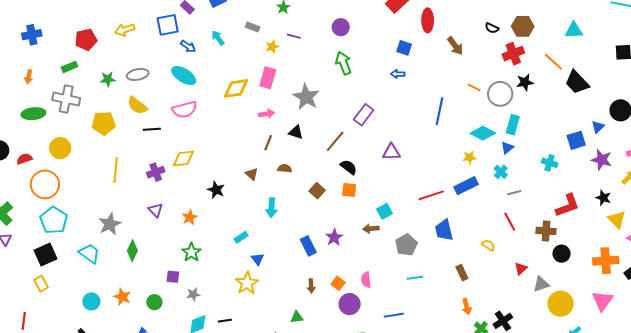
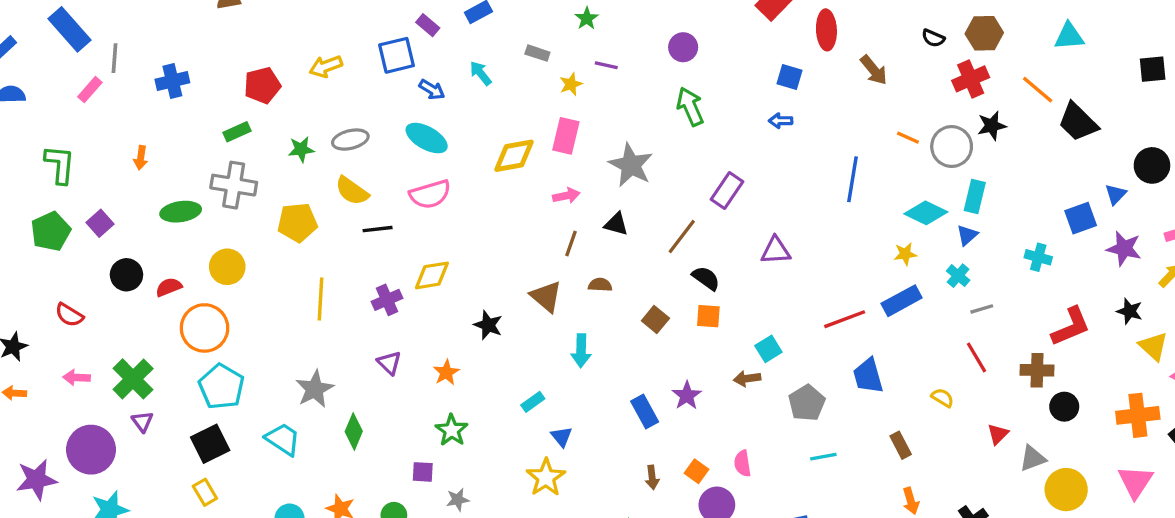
orange arrow: (29, 77) -> (141, 158), moved
brown triangle: (252, 174) -> (546, 297), size x1.5

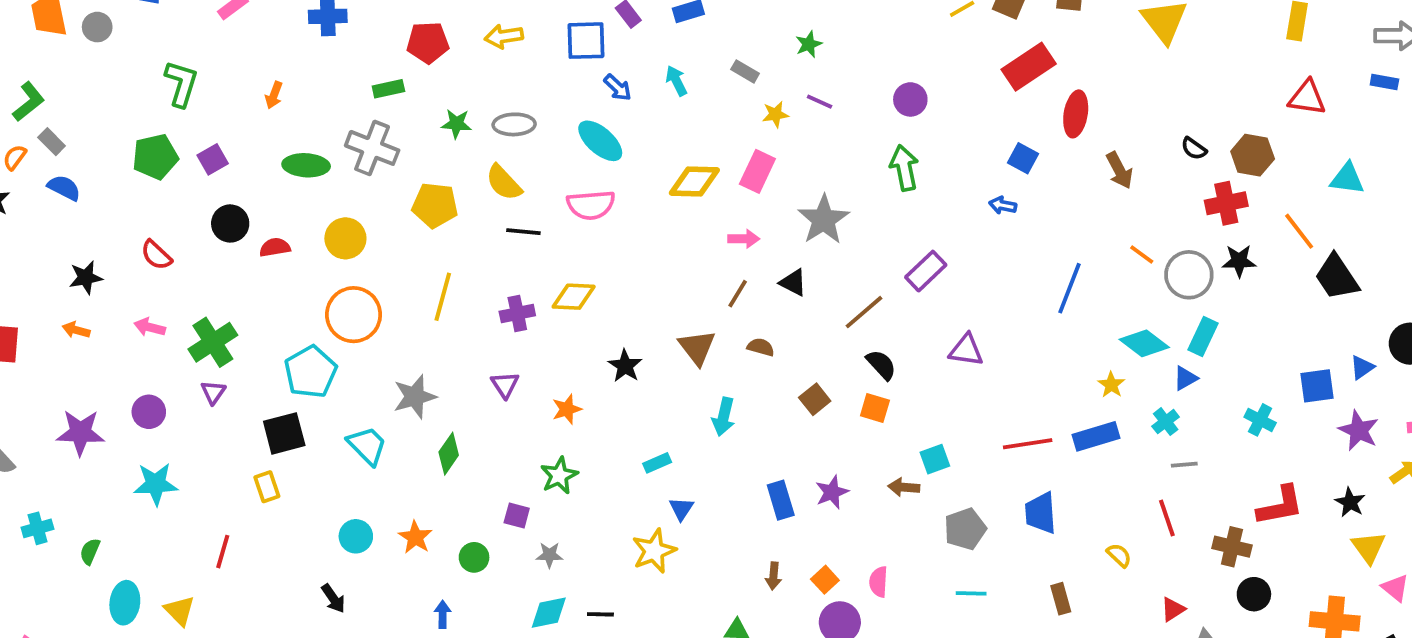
yellow star: (905, 254) -> (1111, 385), turned 30
orange circle: (205, 328) -> (354, 315), moved
purple circle: (91, 450) -> (149, 412), size x0.6

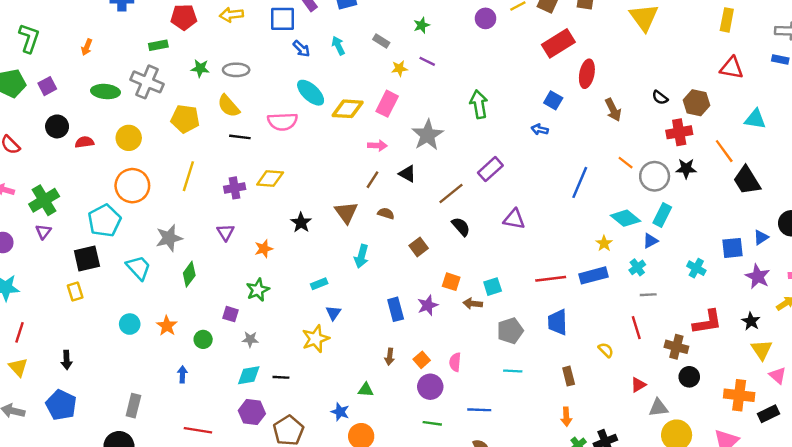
purple circle: (910, 99) -> (486, 18), moved
cyan ellipse: (600, 141) -> (311, 93), moved
orange square: (875, 408) -> (451, 282), moved
red line: (223, 552) -> (20, 332), moved
black arrow: (333, 598) -> (67, 360), moved, turned 30

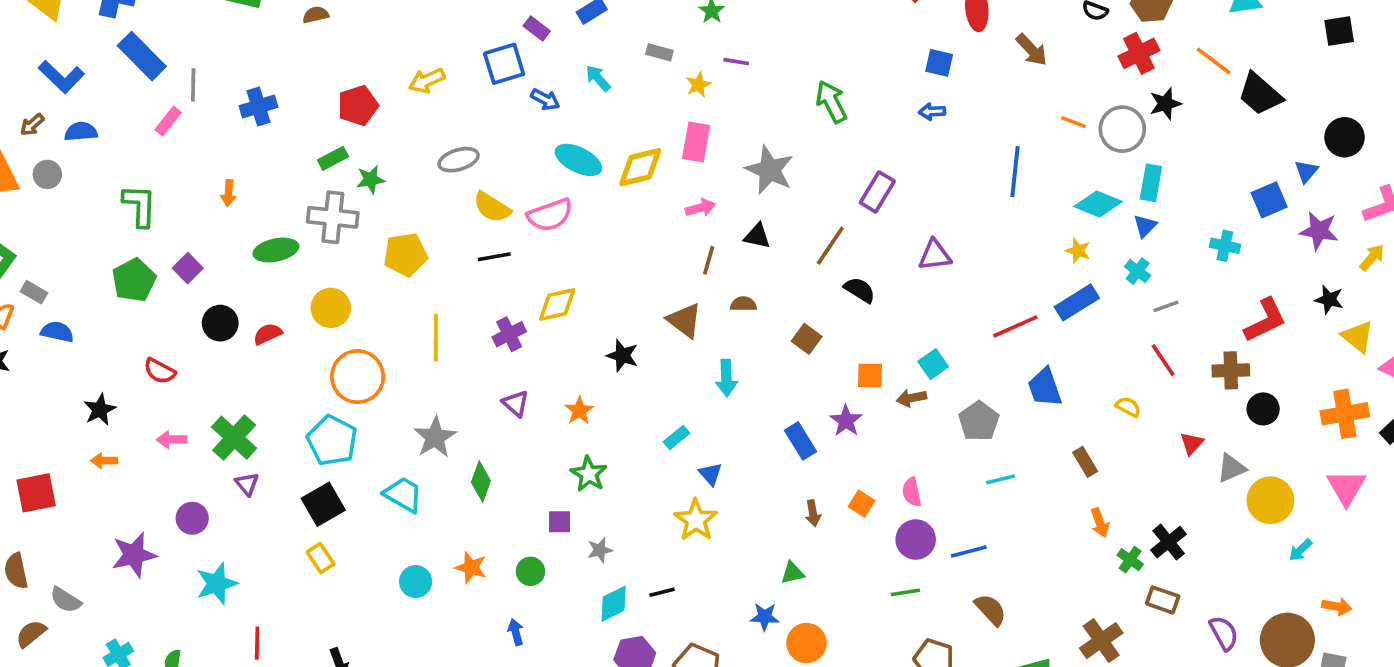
green star: (200, 68) -> (371, 180), moved
yellow semicircle: (229, 106) -> (492, 207), moved
purple circle: (430, 387) -> (916, 539), moved

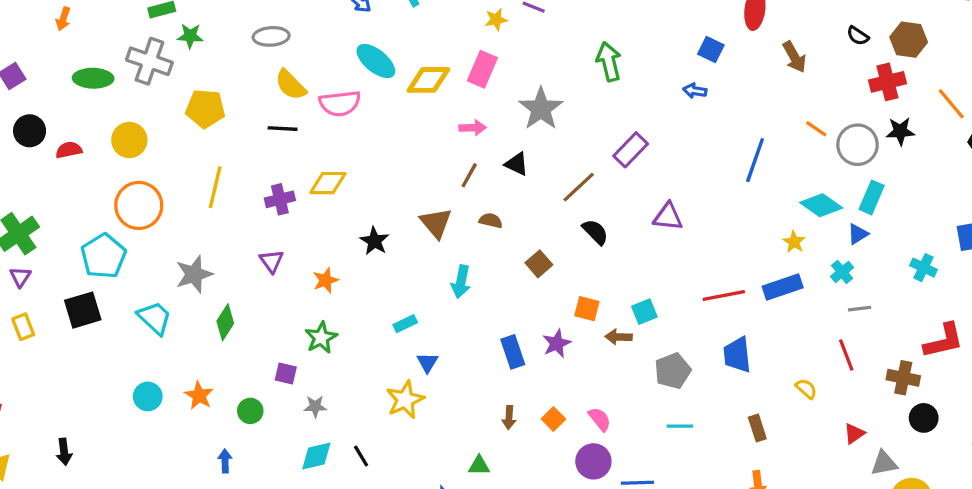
pink semicircle: (912, 492) -> (600, 419), turned 140
yellow rectangle: (321, 558) -> (23, 327), moved
black line: (662, 592) -> (361, 456), turned 60

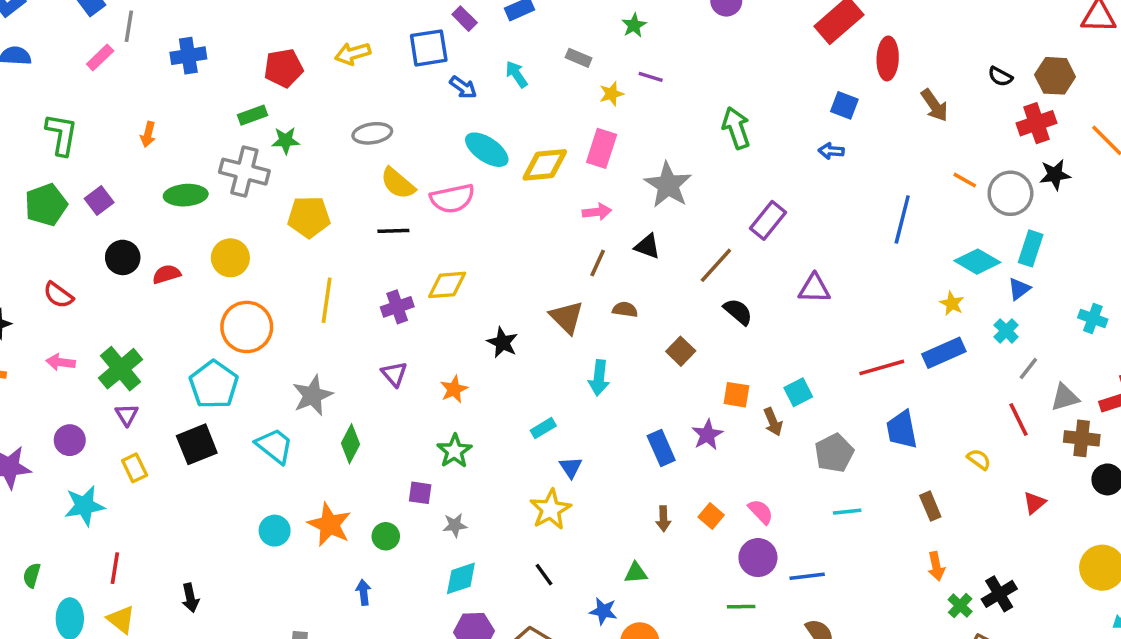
gray line: (860, 309) -> (1028, 368), turned -40
brown arrow: (619, 337) -> (773, 422), turned -110
orange star: (199, 395) -> (329, 525), size x1.4
black line: (361, 456) -> (544, 575), moved
gray triangle: (884, 463) -> (1065, 397), moved

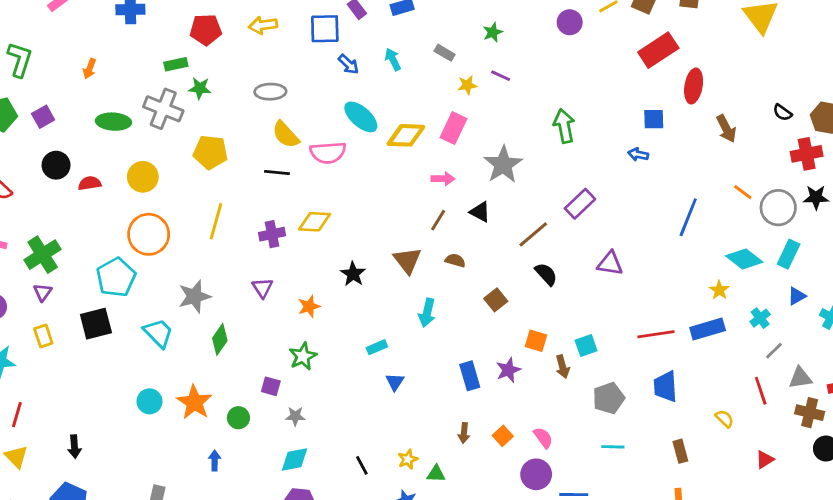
blue square: (844, 105) -> (654, 119), turned -30
blue triangle: (1019, 289) -> (797, 296), moved
yellow star: (551, 509) -> (408, 459), moved, size x0.6

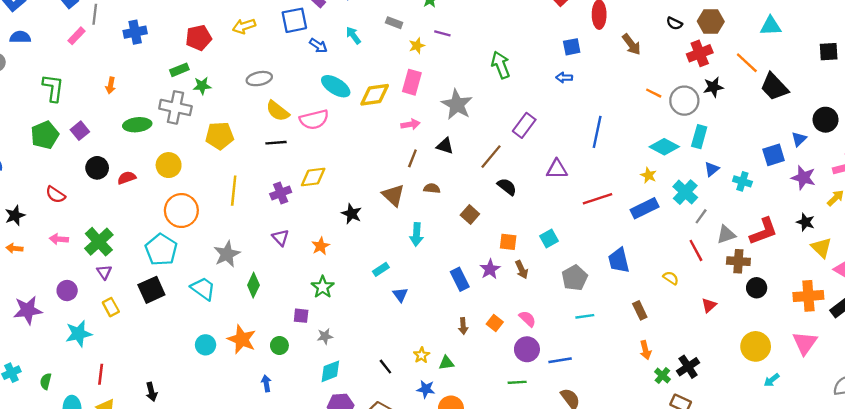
blue line: (688, 217) -> (597, 132), moved
cyan cross: (760, 318) -> (685, 192), size x1.5
red line: (656, 334) -> (597, 199), moved
brown arrow: (563, 367) -> (522, 270), moved

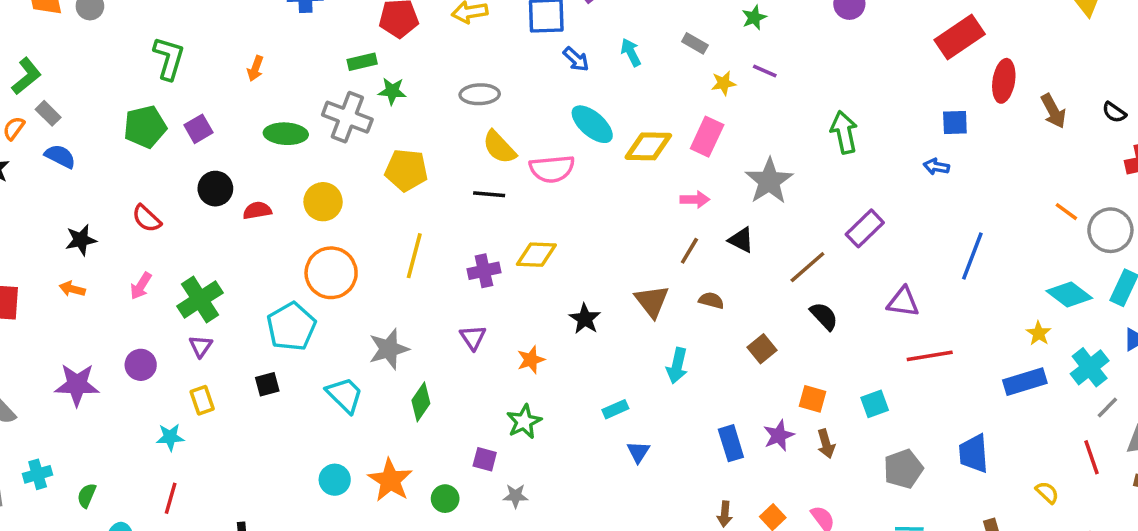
brown arrow: (631, 44) -> (1053, 111), moved
red line: (597, 199) -> (930, 356), moved
pink arrow: (59, 239) -> (141, 286), turned -72
black square: (151, 290) -> (267, 384), size x0.6
cyan star: (79, 334) -> (170, 437), moved, size x0.7

